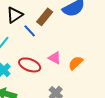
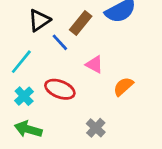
pink triangle: (55, 58) -> (94, 64), moved

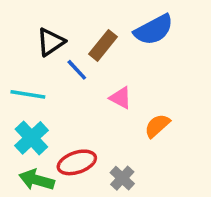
cyan line: (21, 62) -> (28, 94), turned 60
red ellipse: (60, 89) -> (77, 162), moved, turned -40
cyan cross: (24, 96) -> (31, 138), size x1.4

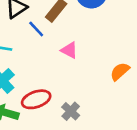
orange semicircle: (157, 126) -> (120, 71), moved

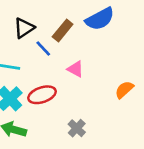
red ellipse: (36, 99) -> (42, 95), moved

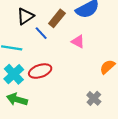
pink triangle: (75, 69) -> (78, 42), moved
gray cross: (77, 128) -> (94, 98), moved

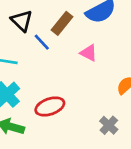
black triangle: (25, 16) -> (22, 21), turned -42
red ellipse: (40, 71) -> (50, 106), moved

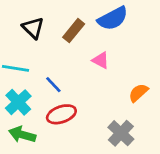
blue line: (42, 42) -> (53, 85), moved
gray cross: (109, 125) -> (121, 133), size x1.4

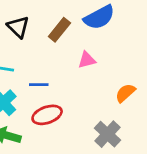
pink triangle: (101, 60) -> (87, 60), turned -42
blue line: (53, 85) -> (39, 85), turned -48

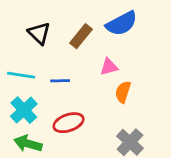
blue line: (39, 85) -> (60, 81), moved
orange semicircle: (125, 93) -> (123, 92), moved, turned -30

